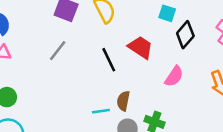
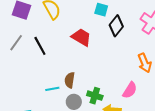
black line: (109, 60) -> (40, 46), moved
pink semicircle: (174, 76) -> (130, 90), moved

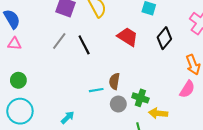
black diamond: (116, 26) -> (164, 38), moved
pink semicircle: (130, 90) -> (187, 89), moved

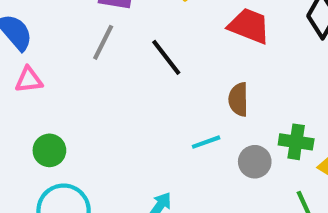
gray line: (59, 41) -> (103, 42), moved
brown semicircle: (114, 81) -> (238, 99), moved

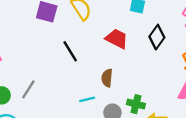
gray line: (103, 42) -> (28, 89), moved

